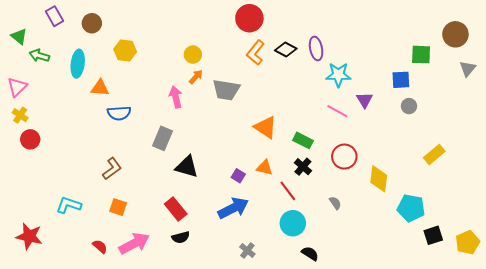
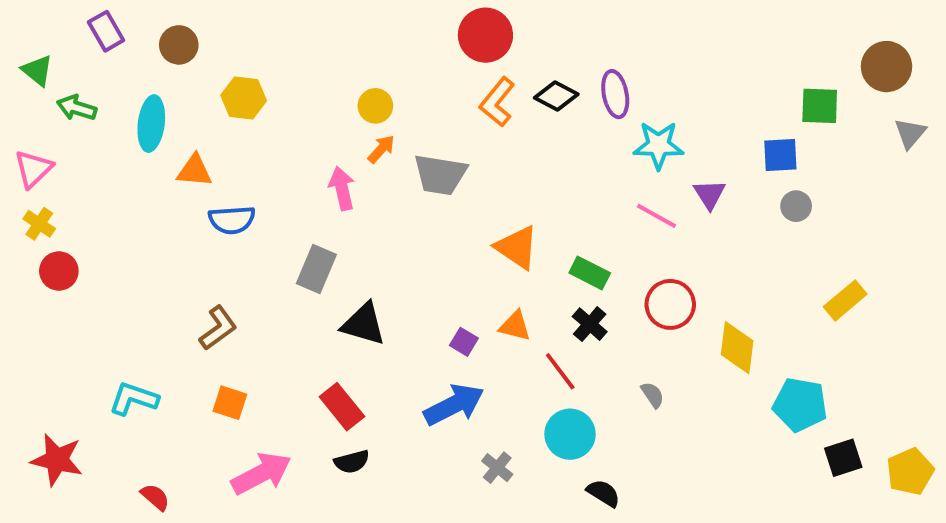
red semicircle: (100, 246) -> (155, 497), moved
gray cross: (247, 250) -> (497, 468), moved

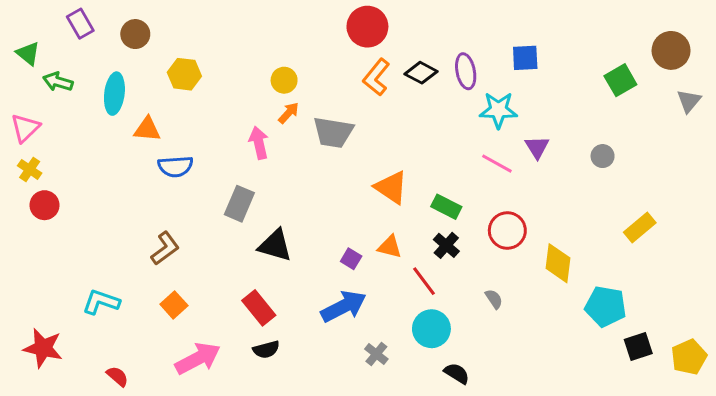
green square: (820, 106) -> (620, 80), turned -32
blue square: (780, 155) -> (525, 58), moved
orange square: (230, 403) -> (174, 305), turned 30

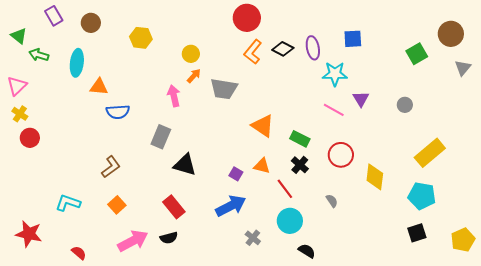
yellow hexagon: (184, 74) -> (141, 38), moved
yellow rectangle: (640, 228) -> (430, 153), size x1.4
cyan pentagon: (606, 306) -> (422, 196), moved
black square: (638, 347) -> (417, 233), moved
black semicircle: (266, 350) -> (169, 238), moved

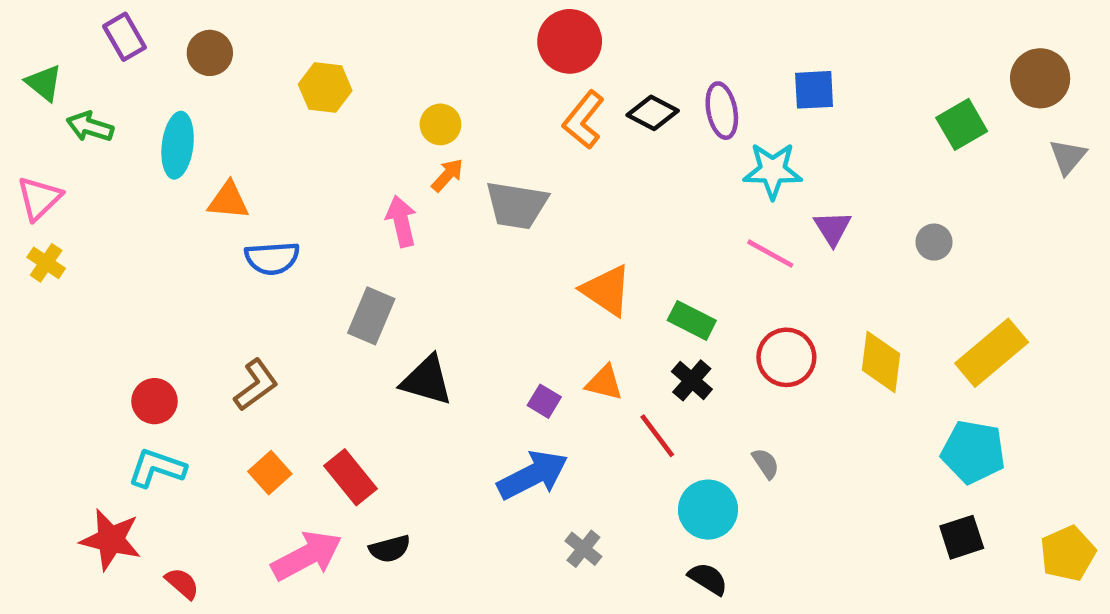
red circle: (30, 138) -> (155, 401), moved
yellow diamond: (375, 177) -> (881, 362), moved
red rectangle: (174, 207) -> (351, 477), moved
cyan circle: (290, 221) -> (708, 510), moved
red star: (29, 234) -> (111, 540), moved

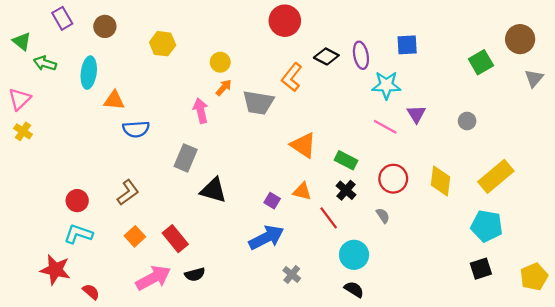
orange L-shape: (583, 120) -> (292, 77), moved
gray semicircle: (766, 463) -> (383, 216), moved

